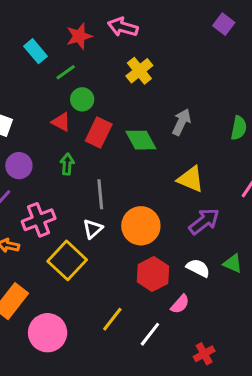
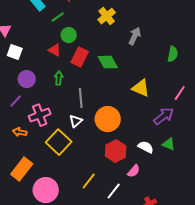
gray arrow: (182, 122) -> (135, 36), moved
purple arrow: (204, 221) -> (164, 116), moved

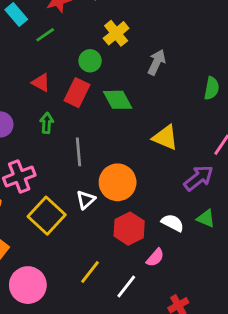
green circle: (69, 35) -> (90, 61), moved
white triangle: (76, 121) -> (86, 200), moved

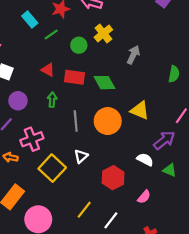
green circle: (90, 61) -> (79, 45), moved
red rectangle: (77, 93) -> (75, 77), turned 72
orange circle: (118, 182) -> (108, 121), moved
white semicircle: (173, 223) -> (145, 159), moved
pink semicircle: (155, 258) -> (144, 197), moved

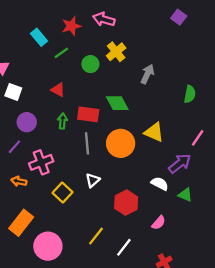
red rectangle: (75, 77) -> (88, 114), moved
yellow square: (52, 168) -> (62, 193), size x0.7

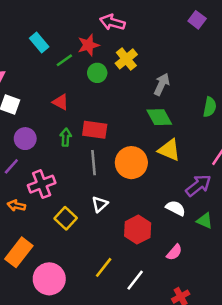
red star: (71, 26) -> (88, 45), moved
green diamond: (117, 103) -> (159, 117), moved

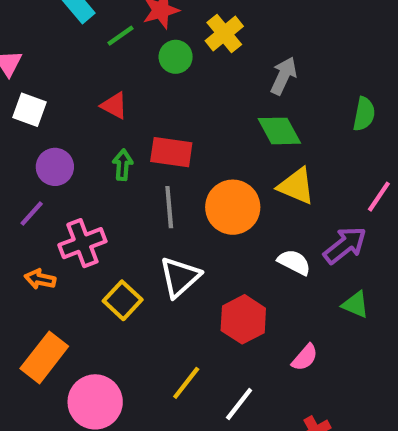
white triangle: (100, 204) -> (180, 277), size x1.5
white semicircle: (176, 208) -> (294, 262), moved

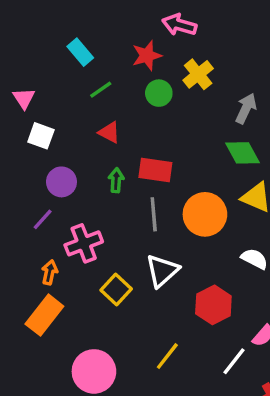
green line: (121, 36) -> (101, 90), moved
orange arrow: (40, 279) -> (50, 272), turned 90
orange rectangle: (44, 357) -> (44, 315), moved
white line: (239, 404) -> (234, 361), moved

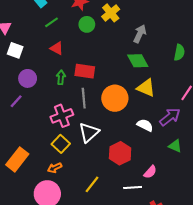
pink cross: (84, 243) -> (62, 116), moved
orange arrow: (50, 272) -> (55, 168), moved, turned -128
white line: (234, 361) -> (133, 188), turned 48

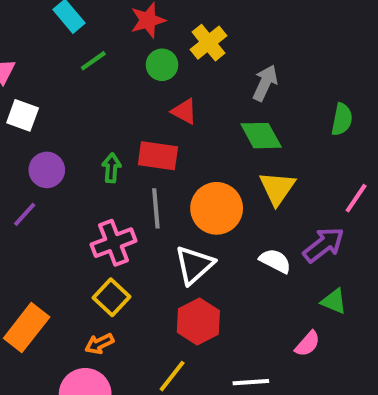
red triangle: (57, 48) -> (184, 111), moved
yellow triangle: (146, 88) -> (277, 188), turned 42
white triangle: (89, 132) -> (194, 265), moved
red hexagon: (120, 153) -> (198, 322), moved
pink semicircle: (150, 172) -> (308, 344), moved

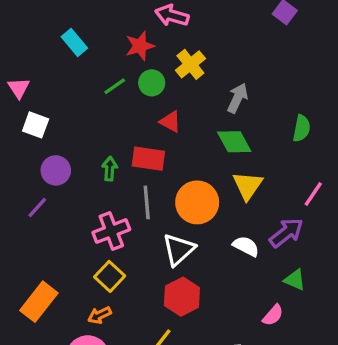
green line: (93, 61) -> (115, 86), moved

